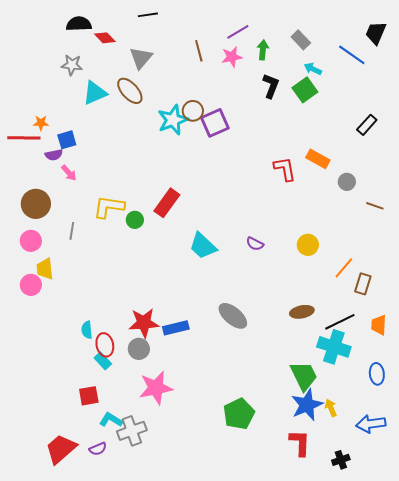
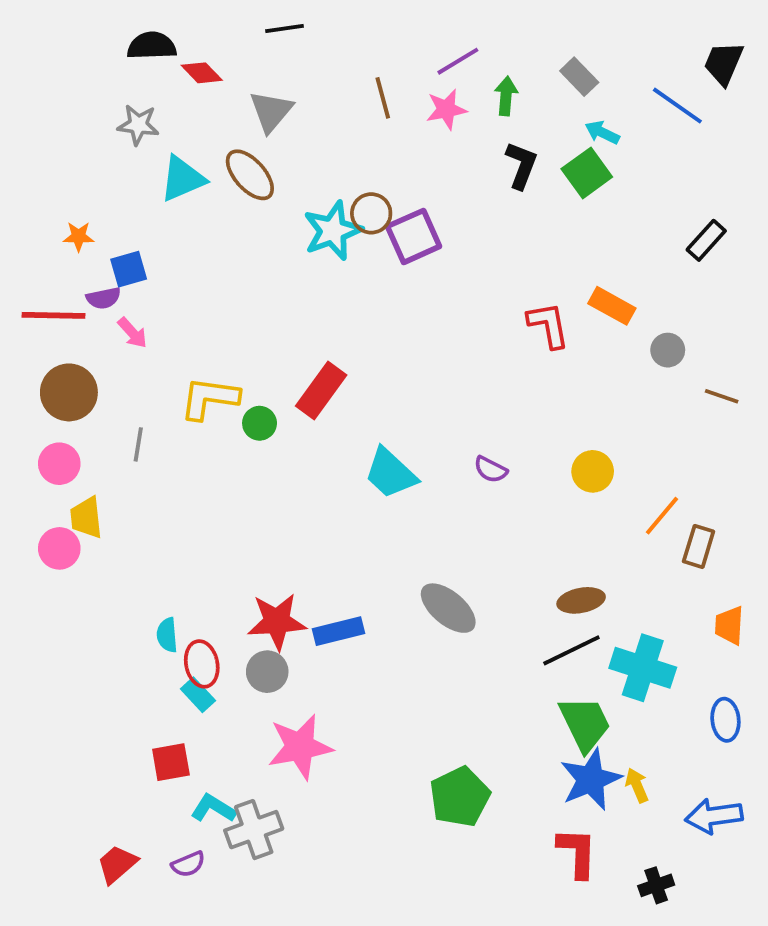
red line: (24, 138) -> (53, 315), moved
black line: (340, 322) -> (571, 650), moved
red trapezoid: (61, 449) -> (117, 864), size x0.7

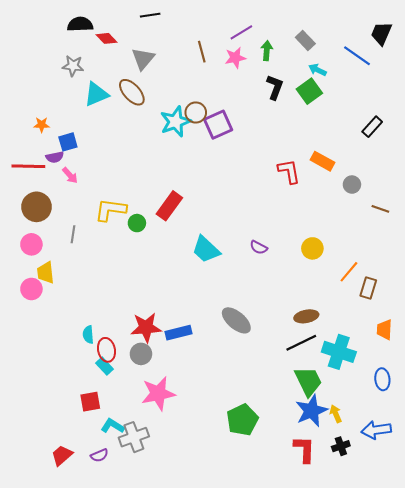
black cross: (656, 885) -> (341, 446), moved

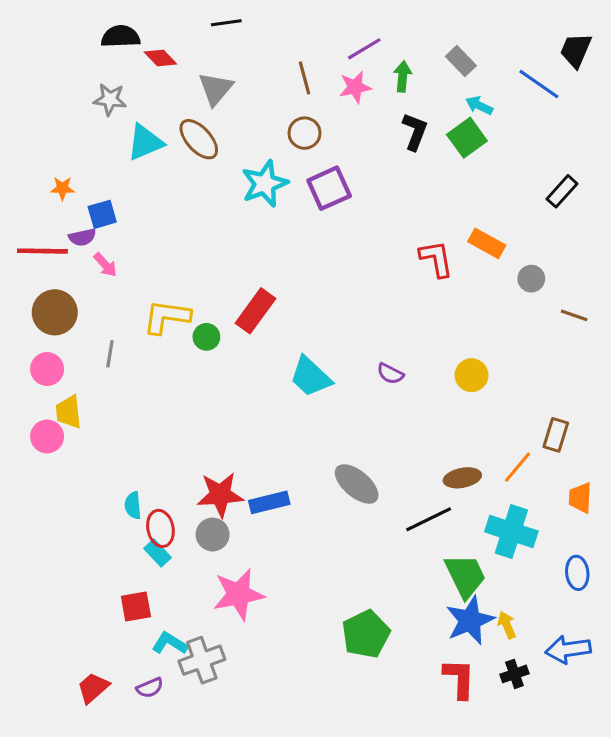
brown circle: (196, 112) -> (305, 133), moved
orange line: (349, 272) -> (517, 467), moved
black line: (301, 343) -> (429, 519), moved

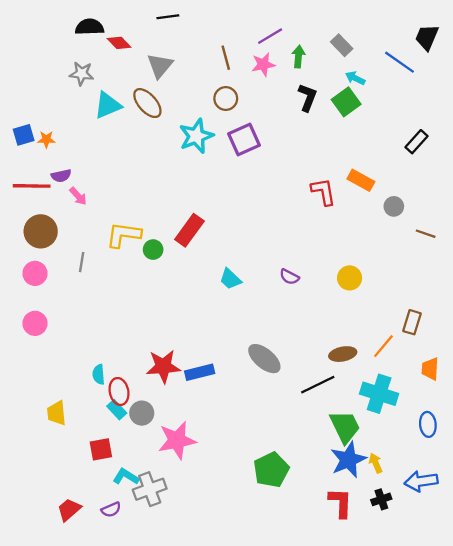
blue square: (102, 214) -> (24, 135), moved
cyan trapezoid: (311, 377) -> (230, 279), size x0.7
yellow trapezoid: (69, 412) -> (57, 413), moved
gray circle: (213, 535) -> (142, 413), moved

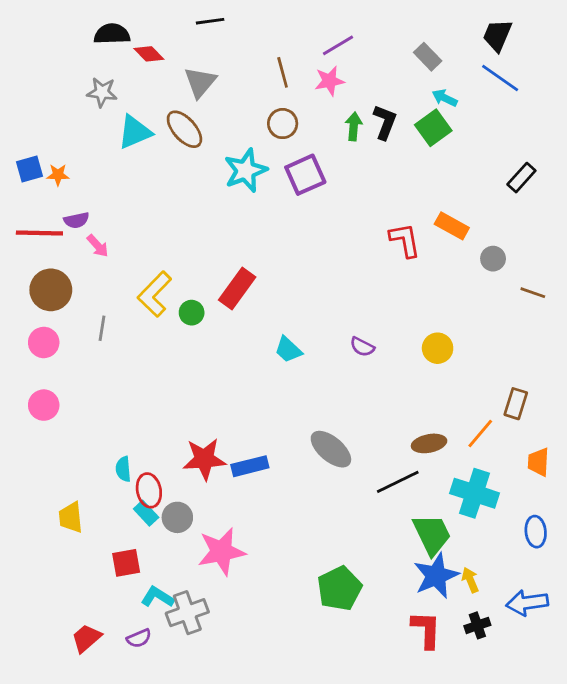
black trapezoid: (427, 37) -> (497, 35), moved
green arrow: (298, 57) -> (354, 126), moved
yellow L-shape: (124, 235) -> (155, 294), turned -54

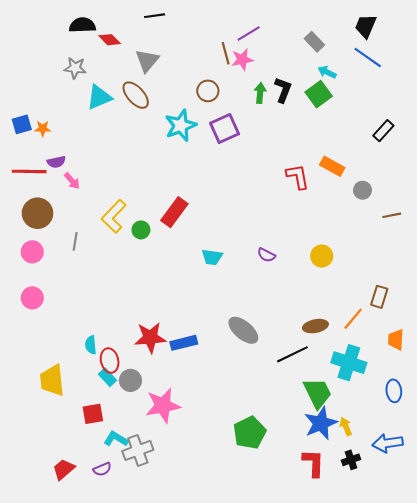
brown line: (283, 72) -> (226, 53), moved
brown line: (533, 293) -> (392, 215), turned -30
cyan trapezoid: (288, 350) -> (212, 257), turned -35
yellow trapezoid: (71, 517) -> (52, 380), size x1.4

